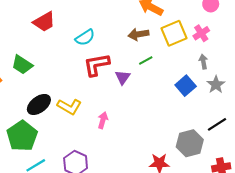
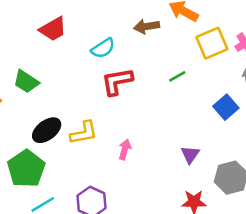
brown arrow: (138, 34) -> (147, 26), moved
purple triangle: (123, 77) -> (190, 155), moved
yellow L-shape: (69, 107) -> (84, 133), turned -40

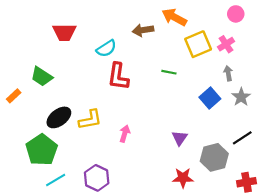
red trapezoid: (53, 29) -> (64, 32), turned 30
green line: (177, 76) -> (169, 72), turned 40
red L-shape: (117, 82) -> (118, 76), turned -72

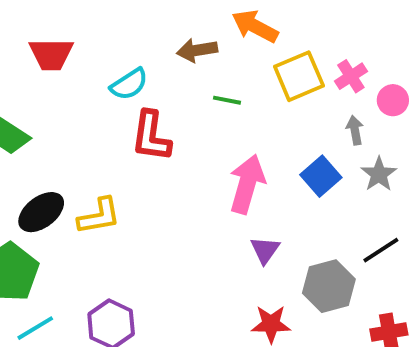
pink circle: (236, 14) -> (393, 100), moved
green line: (169, 72) -> (227, 100), moved
pink arrow: (125, 134) -> (247, 184), moved, size x1.8

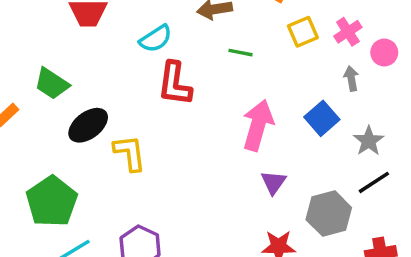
yellow square: (299, 76) -> (303, 32), size x0.7
gray star: (379, 174) -> (369, 141), moved
black ellipse: (41, 212) -> (88, 125), moved
yellow L-shape: (99, 216) -> (130, 153), turned -87

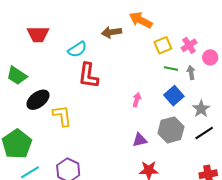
green line: (241, 53) -> (171, 68), moved
pink arrow: (258, 125) -> (137, 100), size x0.5
purple triangle: (273, 182) -> (140, 140), moved, turned 42
gray hexagon: (329, 214) -> (171, 130), moved

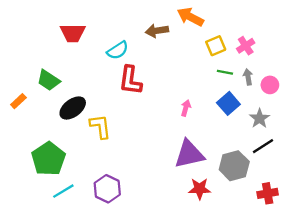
pink circle: (210, 57) -> (270, 85), moved
gray hexagon: (171, 130) -> (234, 166), moved
purple triangle: (140, 140) -> (189, 154), size x1.8

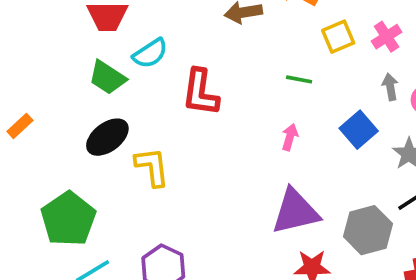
cyan semicircle: (118, 50) -> (150, 53), moved
green line: (225, 72) -> (299, 79), moved
green trapezoid: (48, 80) -> (107, 78), moved

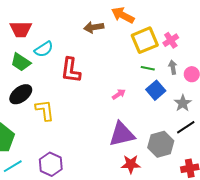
yellow square: (338, 37) -> (145, 40), size x1.5
green line: (299, 79) -> (148, 68), moved
pink arrow: (290, 137) -> (119, 94), turned 40

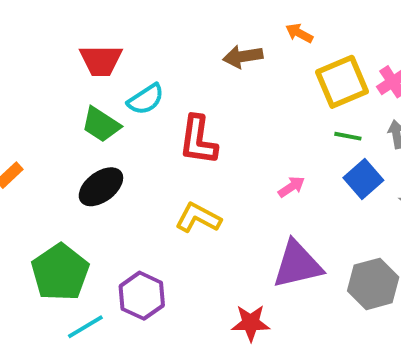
orange arrow: (123, 15) -> (299, 33), size x0.6
yellow L-shape: (45, 110) -> (198, 218), moved, turned -55
purple hexagon: (51, 164) -> (142, 296), moved
red star: (131, 164) -> (251, 323), moved

